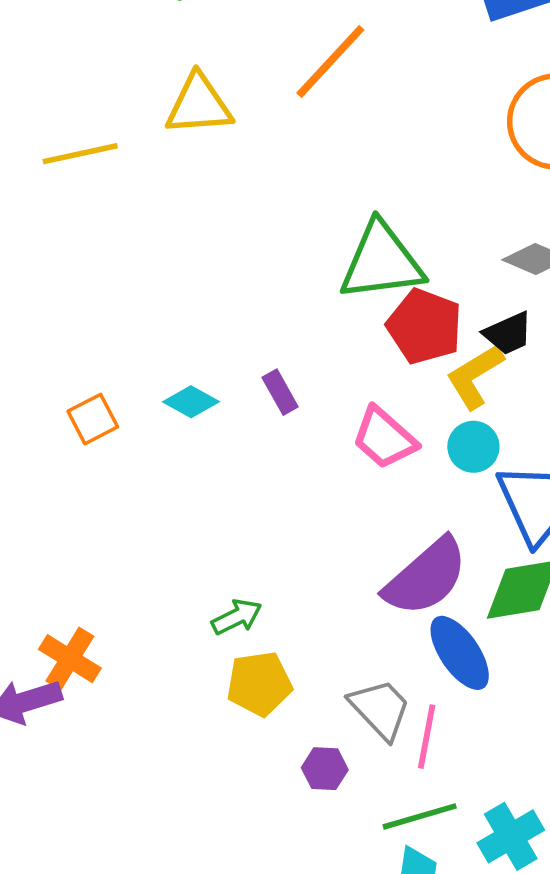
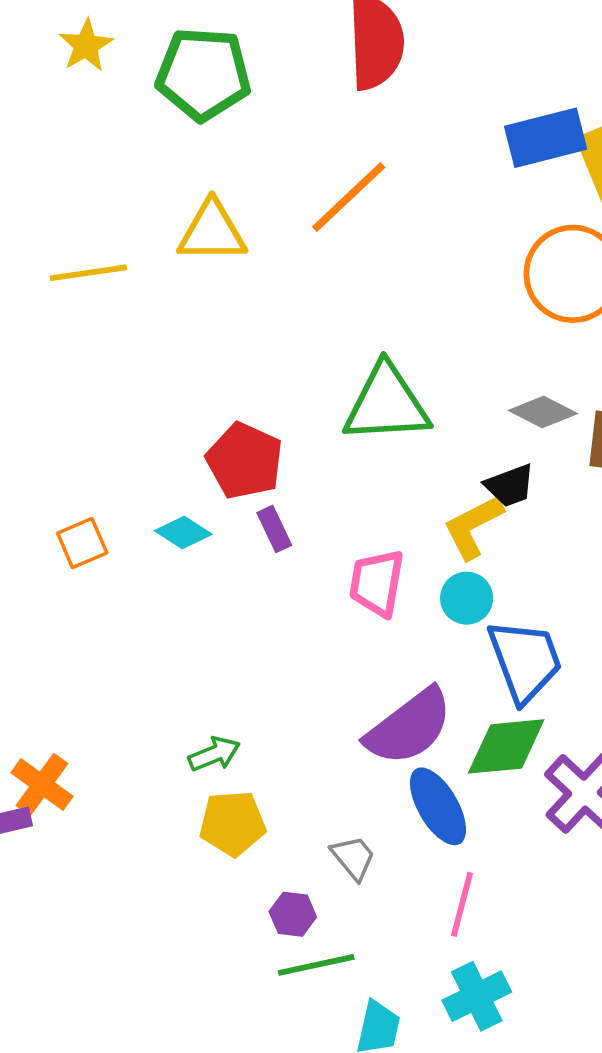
red pentagon: (425, 326) -> (245, 461), moved
pink trapezoid: (384, 438) -> (377, 583), turned 54
gray trapezoid: (380, 709) -> (353, 858), size x0.7
pink line: (427, 737) -> (462, 904), moved
green line: (420, 816) -> (316, 965), moved

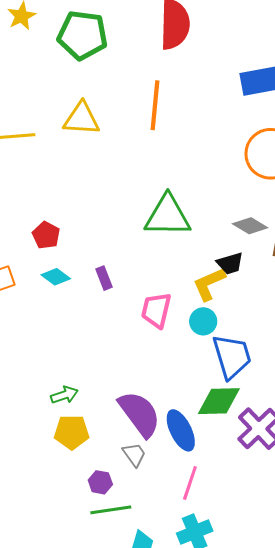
orange line: (349, 197) -> (155, 105), turned -45
red pentagon: (245, 461) -> (46, 235), moved, size x0.7
purple semicircle: (409, 727) -> (140, 414), moved, turned -93

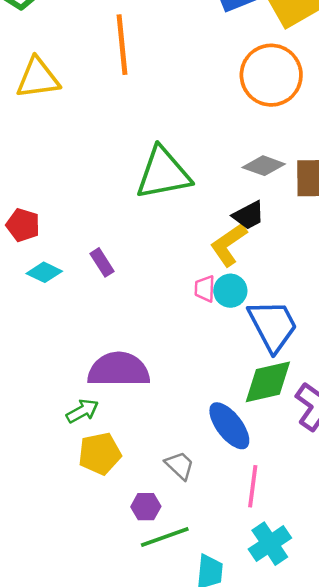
pink trapezoid: (156, 310) -> (205, 289), moved, size x0.6
purple semicircle: (140, 414) -> (119, 370), moved, turned -42

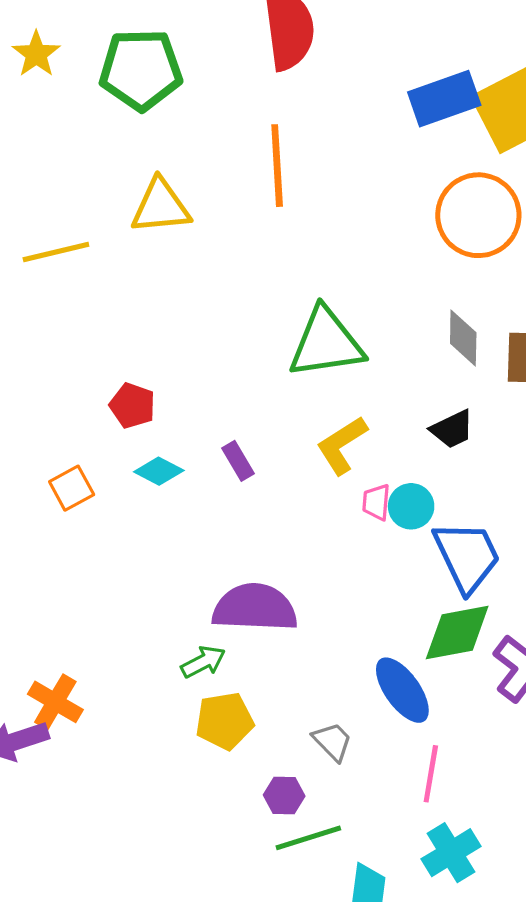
gray diamond: (264, 166) -> (463, 338), turned 69
black trapezoid: (249, 215) -> (452, 429), moved
yellow L-shape: (229, 245) -> (342, 445), moved

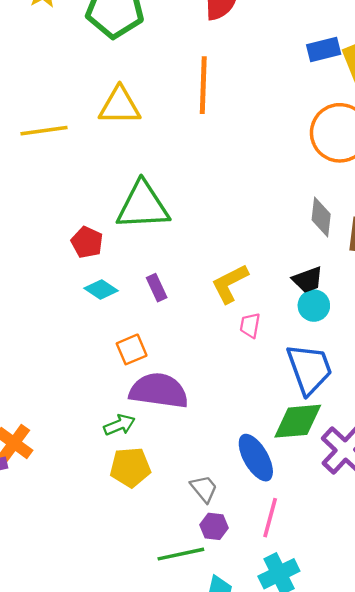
blue rectangle: (444, 99) -> (324, 50), size x0.7
green triangle: (326, 343) -> (143, 206), moved
orange square: (72, 488) -> (132, 349), moved
cyan circle: (411, 506) -> (314, 306), moved
purple hexagon: (284, 796) -> (214, 526), moved

